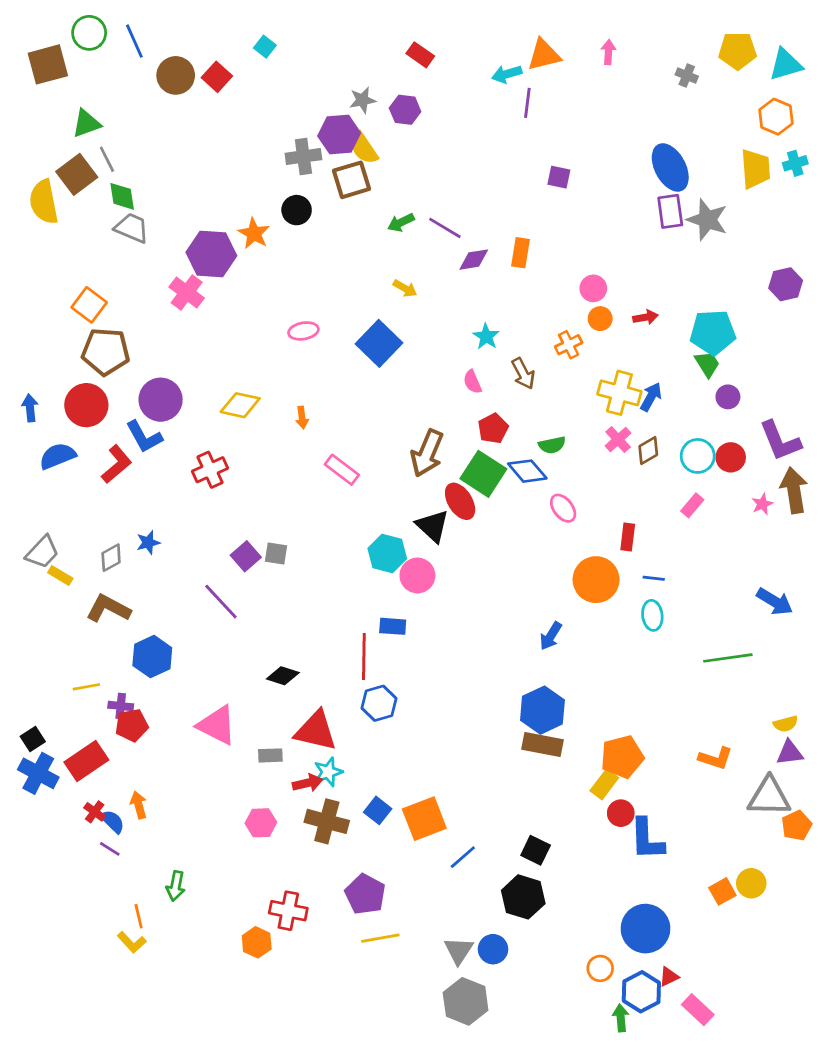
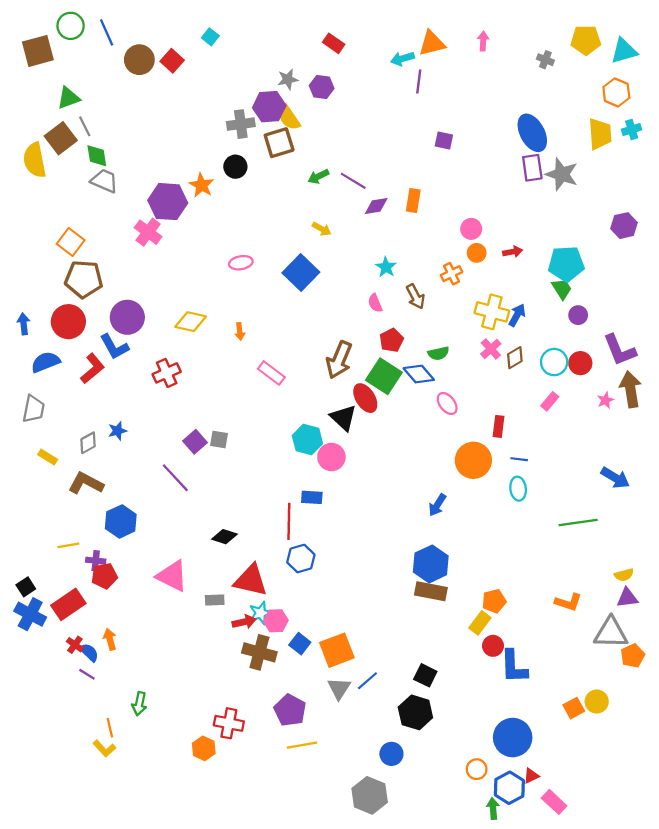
gray trapezoid: (42, 552) -> (33, 409), moved, turned -32
orange pentagon: (622, 757) -> (494, 601), size x0.7
pink hexagon: (261, 823) -> (276, 621), moved
gray triangle: (459, 951) -> (339, 688), moved

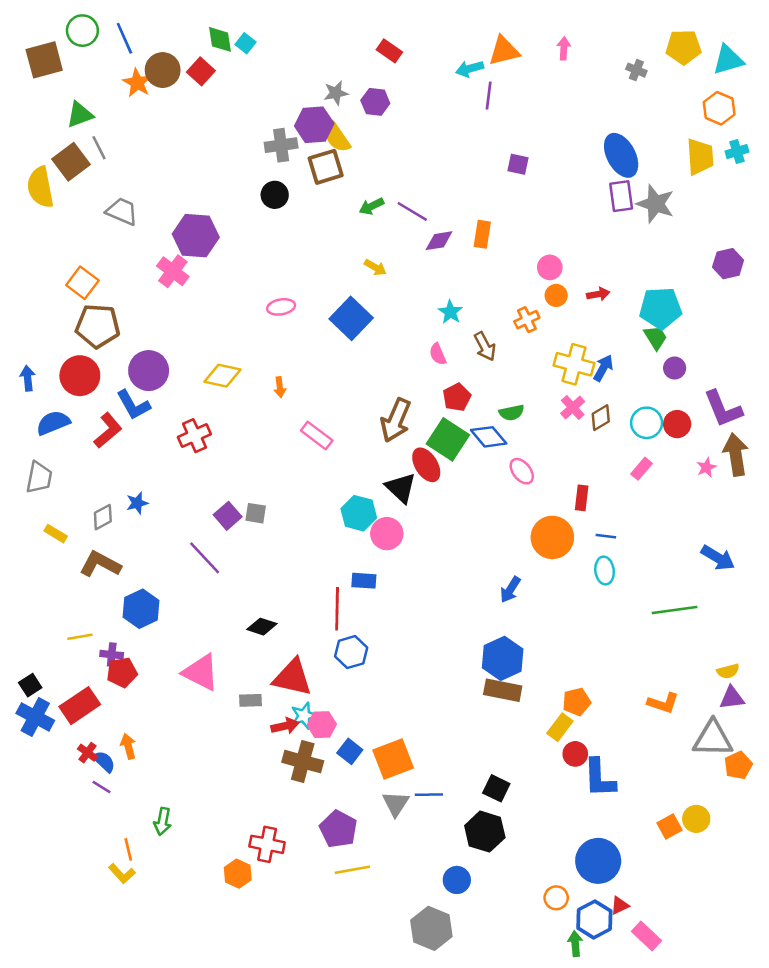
green diamond: (97, 156) -> (220, 39), moved
orange star: (202, 185) -> (137, 83), moved
blue line: (367, 681) -> (429, 795), turned 40

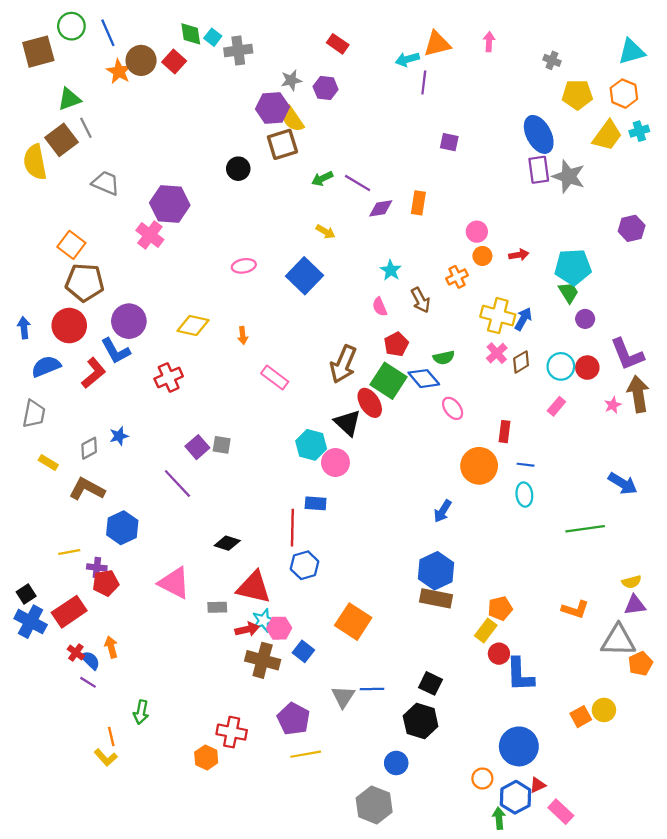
yellow pentagon: (683, 47) -> (577, 95), moved
gray cross: (281, 145) -> (238, 50), moved
yellow trapezoid: (700, 157) -> (607, 136), turned 40
orange square: (393, 759) -> (353, 622), moved, turned -36

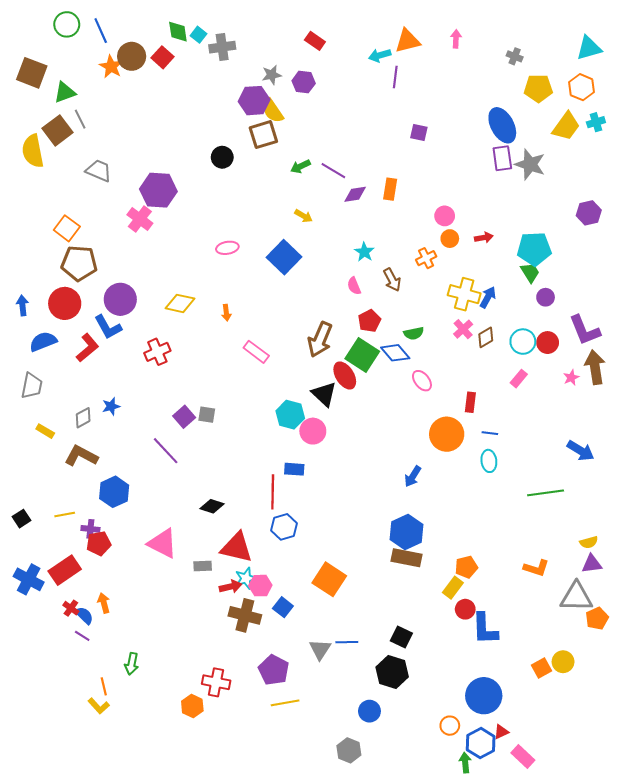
brown square: (38, 52) -> (32, 73), moved, turned 36
black square: (26, 594) -> (21, 519), moved
gray hexagon: (374, 805) -> (349, 750), size x0.7

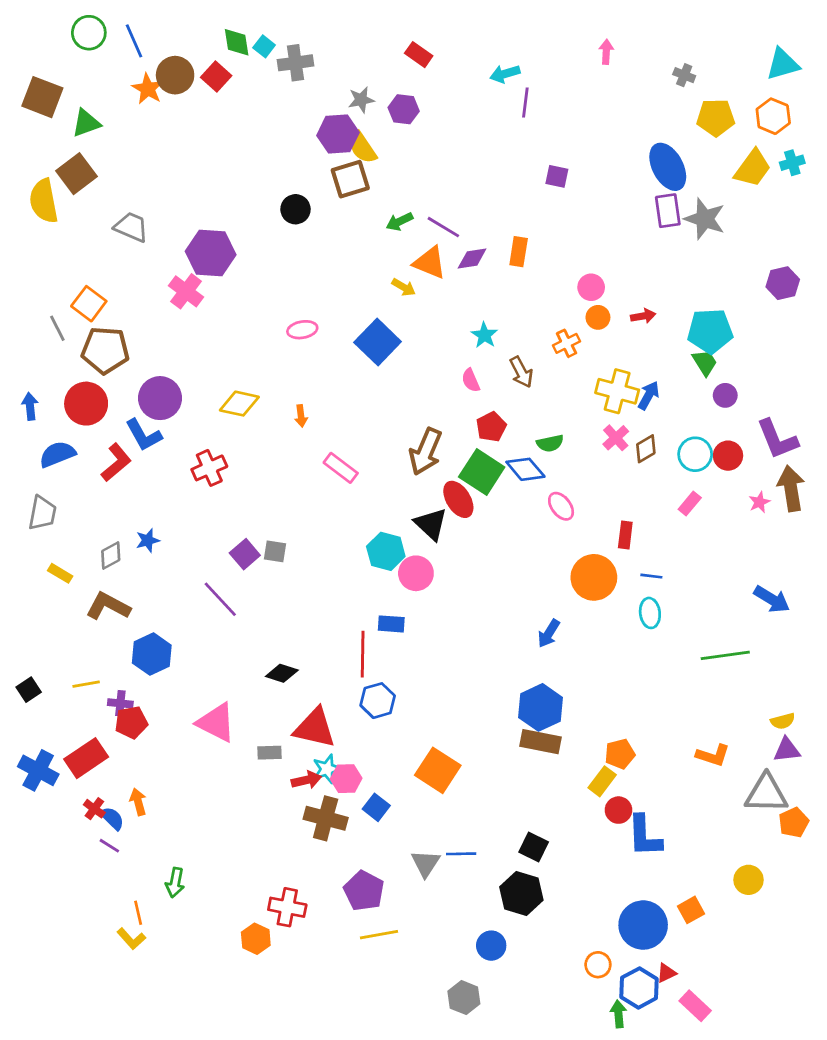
orange triangle: (408, 41) -> (430, 263), moved, turned 36
gray line: (80, 119) -> (57, 328), moved
orange square: (541, 668) -> (691, 910), moved

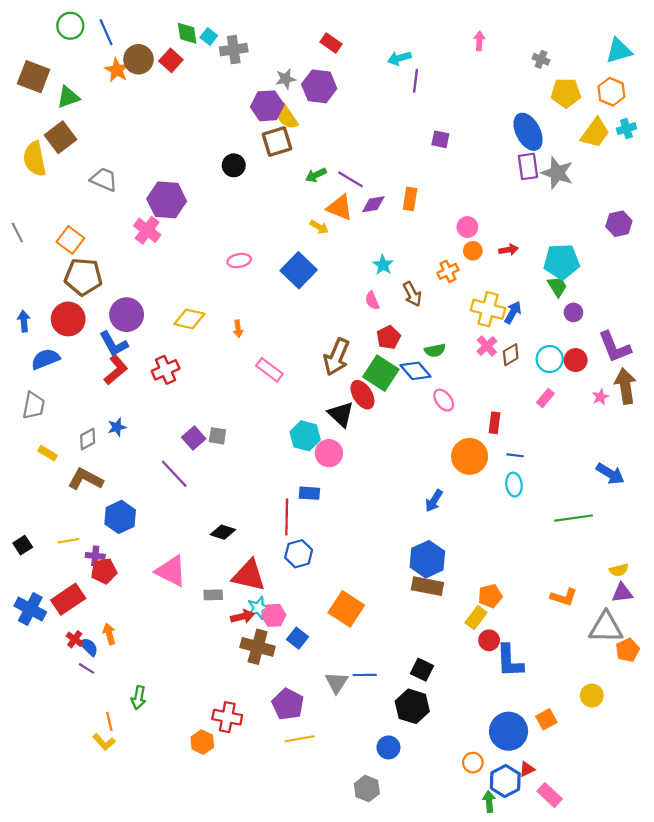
purple hexagon: (404, 109) -> (319, 86), size x1.4
gray line: (57, 328) -> (17, 232), moved
red L-shape: (116, 462) -> (116, 370), moved

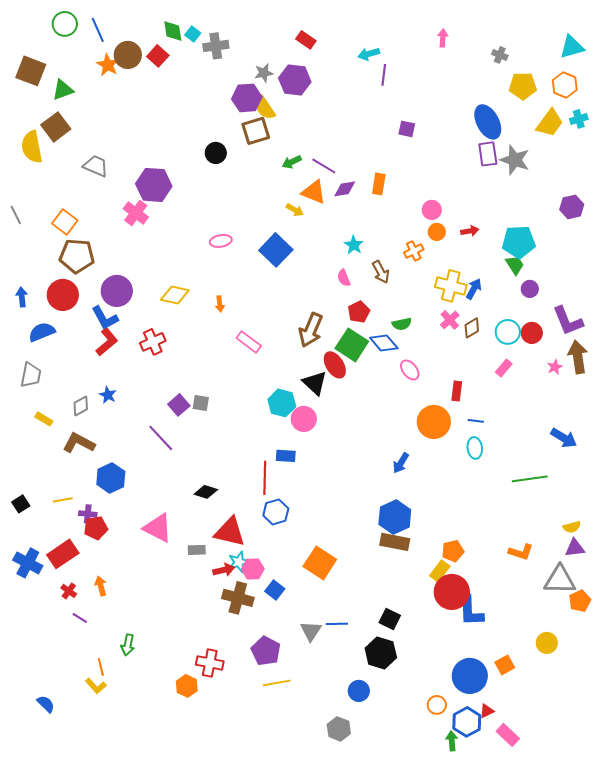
blue star: (117, 427) -> (108, 395), turned -30
red circle: (489, 640) -> (452, 592), size x1.8
blue semicircle: (89, 647) -> (46, 704), moved

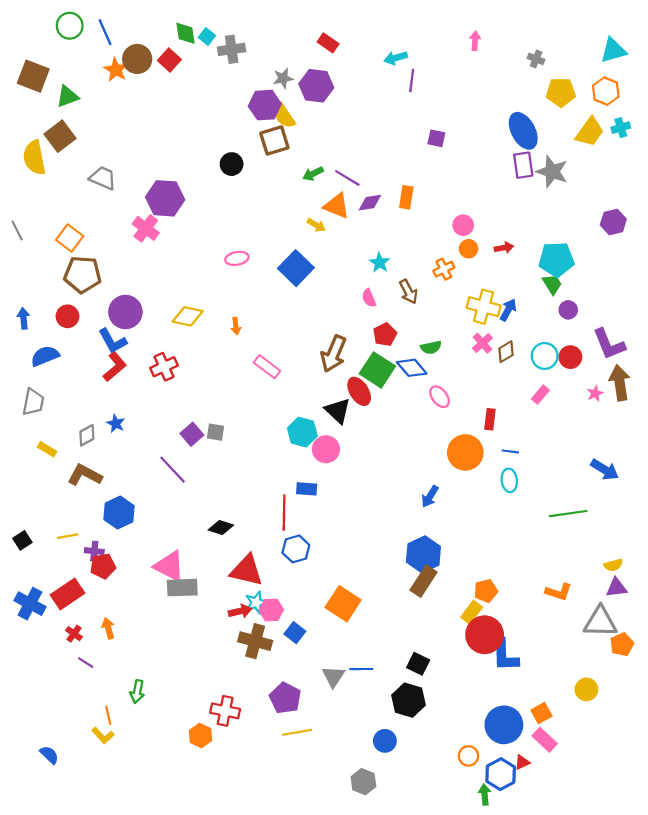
red circle: (63, 295) -> (68, 316), size x0.7
brown rectangle: (395, 542) -> (423, 581), turned -68
gray rectangle: (197, 550) -> (182, 588), moved, size x1.6
pink rectangle: (508, 735) -> (545, 740), moved

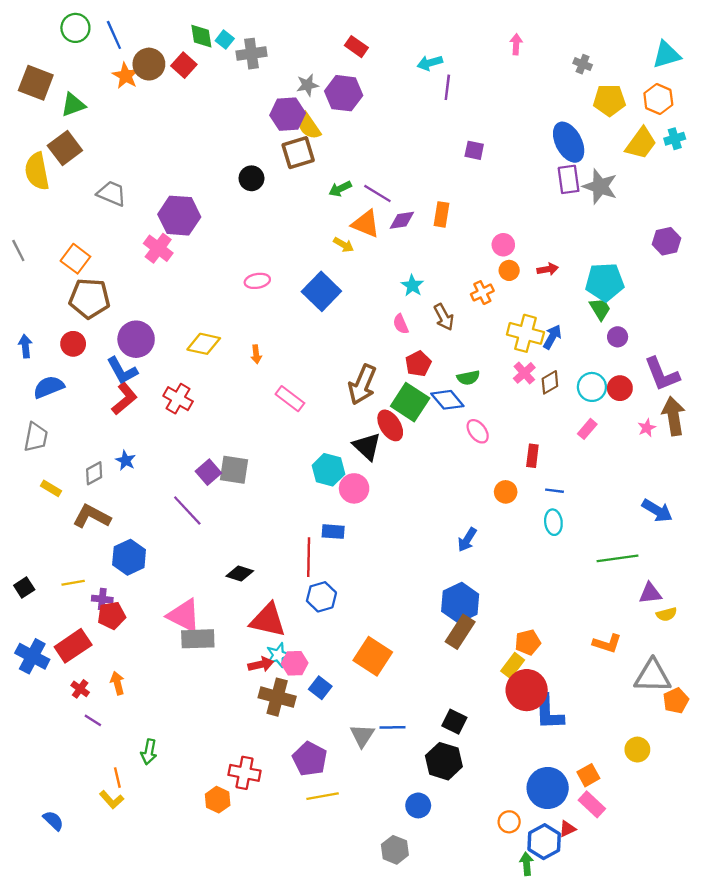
red cross: (164, 367) -> (178, 399), turned -36
gray square: (215, 432) -> (234, 470), size x1.5
orange circle: (465, 452) -> (506, 492), size x0.6
purple triangle: (616, 588) -> (650, 593), moved

